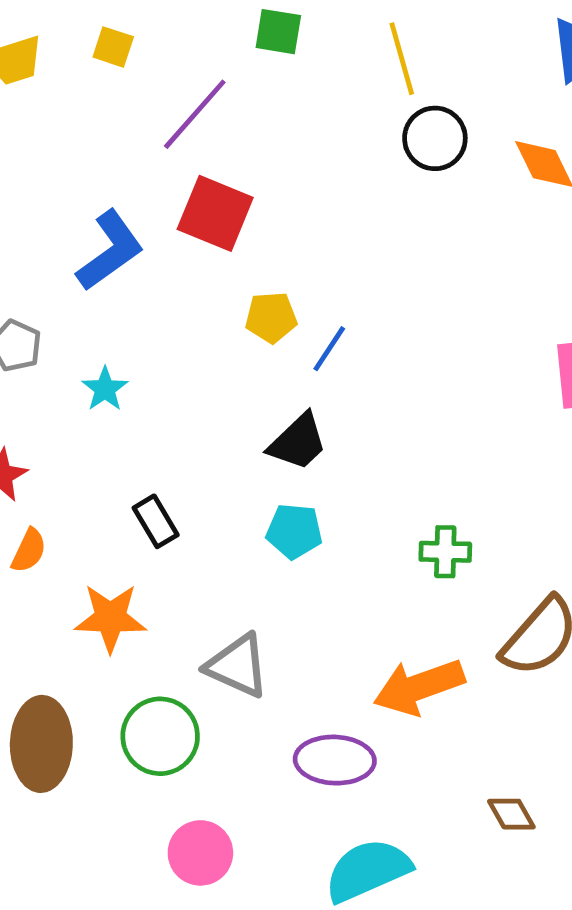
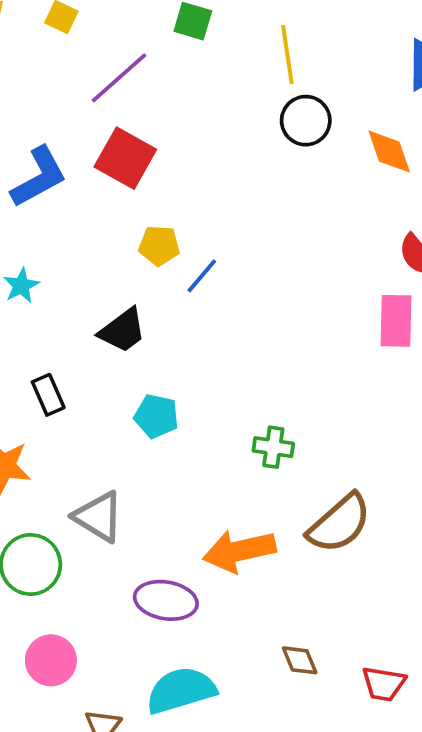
black trapezoid: (298, 442) -> (123, 331), moved

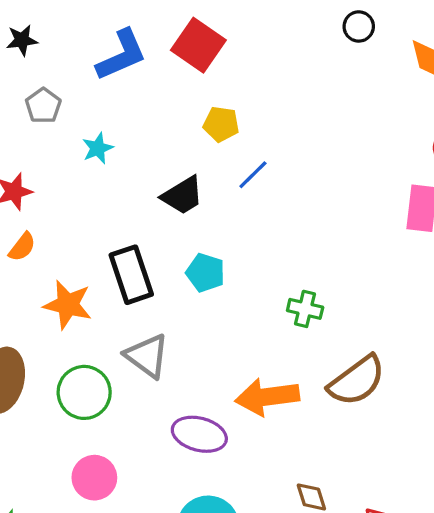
black circle: (306, 121) -> (359, 26), size x0.7
blue line: (202, 276) -> (253, 175), moved
black rectangle: (48, 395) -> (131, 275), moved, size x1.6

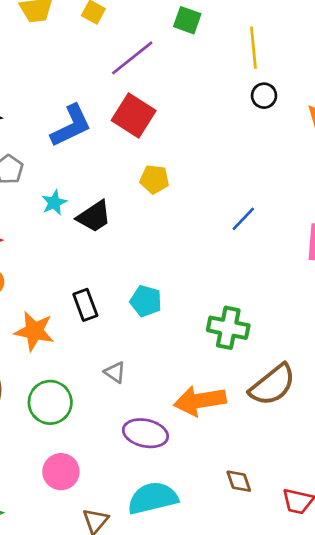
blue line: (253, 175) -> (243, 219), moved
black trapezoid: (183, 195) -> (94, 216), moved
black rectangle: (131, 275) -> (85, 305), size x0.7
green cross: (305, 309) -> (228, 328), size x1.4
gray triangle: (147, 356) -> (115, 372), moved, size x0.6

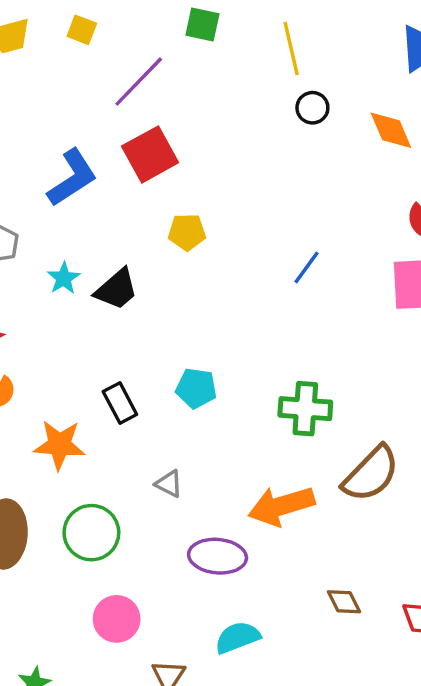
red square: (134, 115) -> (150, 154), turned 36
cyan semicircle: (153, 498) -> (238, 637), size x0.7

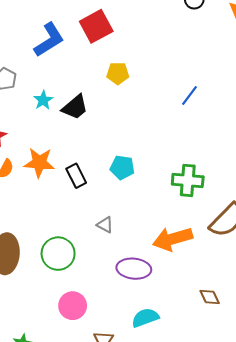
orange star: (59, 445) -> (39, 163), moved

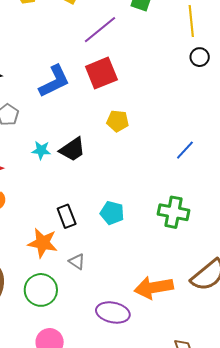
cyan star: (43, 100) -> (41, 150), moved, turned 30
orange star: (39, 163) -> (43, 243), moved
green cross: (188, 180) -> (174, 212), moved
gray triangle: (105, 225) -> (77, 262), moved

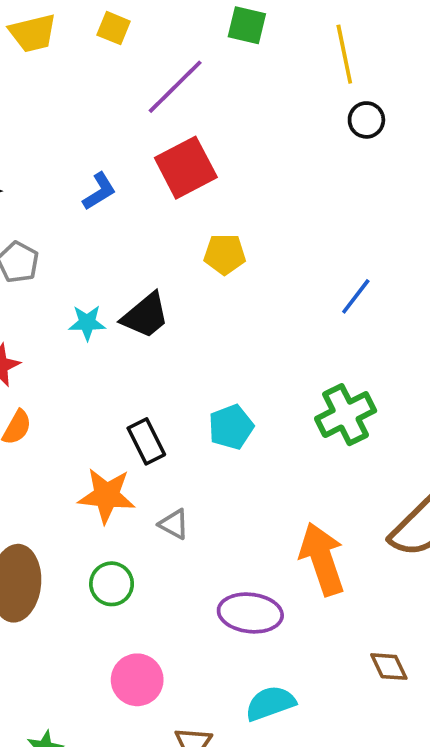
blue L-shape: (54, 81) -> (99, 191), size x0.6
green cross: (174, 212) -> (346, 415), turned -32
cyan pentagon: (112, 213) -> (231, 427), turned -30
orange arrow: (154, 288) -> (322, 559), turned 87
green circle: (41, 290) -> (112, 584), size x0.7

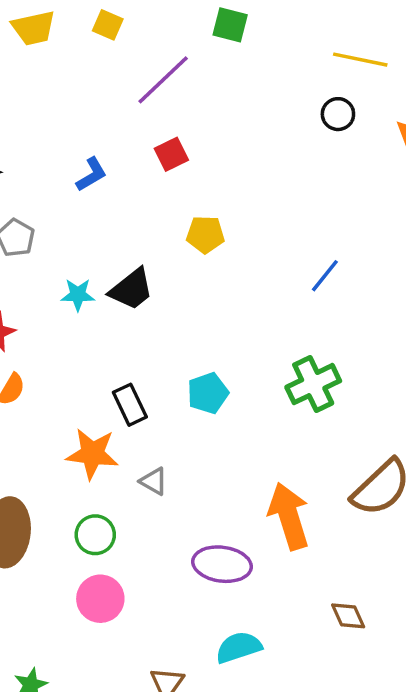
yellow line: (344, 54) -> (360, 60), moved, turned -68
red square: (186, 168) -> (171, 154), size x0.6
pink circle: (137, 680) -> (100, 599), moved

